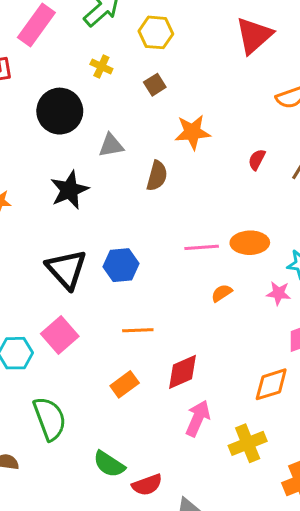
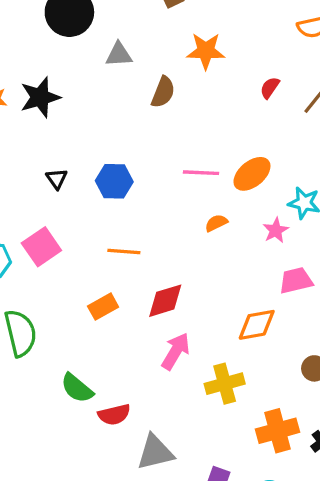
black star: (69, 190) -> (40, 97), moved
orange ellipse: (250, 243) -> (252, 174), turned -45
black triangle: (66, 269) -> (57, 179), size x0.5
pink star: (278, 293) -> (276, 230), turned 30

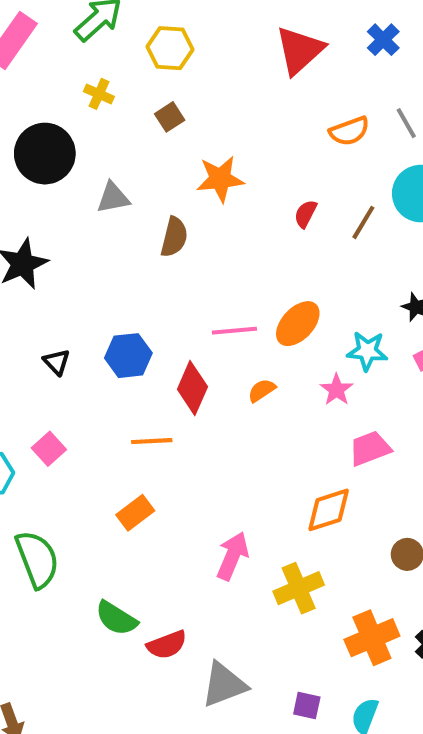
pink square: (41, 247) -> (49, 449), size x0.7
red diamond: (165, 301) -> (192, 388), moved, turned -42

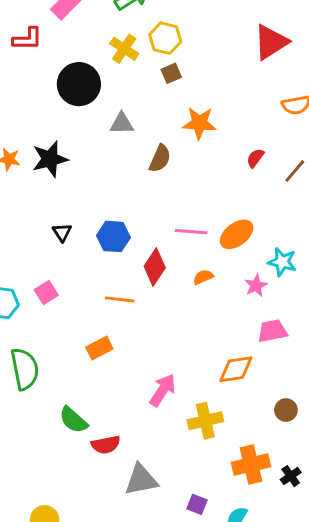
yellow hexagon: (170, 48) -> (165, 38), moved
yellow cross: (99, 94) -> (124, 49), size x1.4

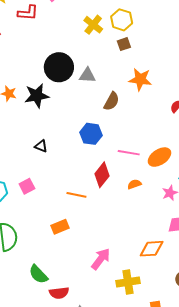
black circle: (79, 84) -> (59, 67), moved
black triangle: (62, 232) -> (41, 146), turned -40
blue hexagon: (113, 236) -> (91, 134), moved

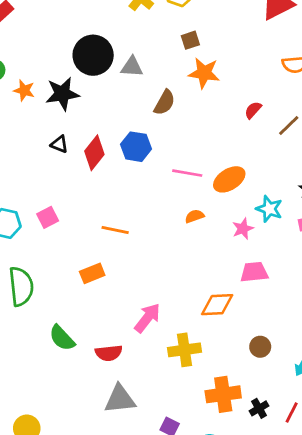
brown square: (124, 44) -> (190, 40), moved
black triangle: (41, 146) -> (59, 144), moved
red diamond: (102, 175) -> (94, 153), moved
red semicircle: (59, 293) -> (109, 353), moved

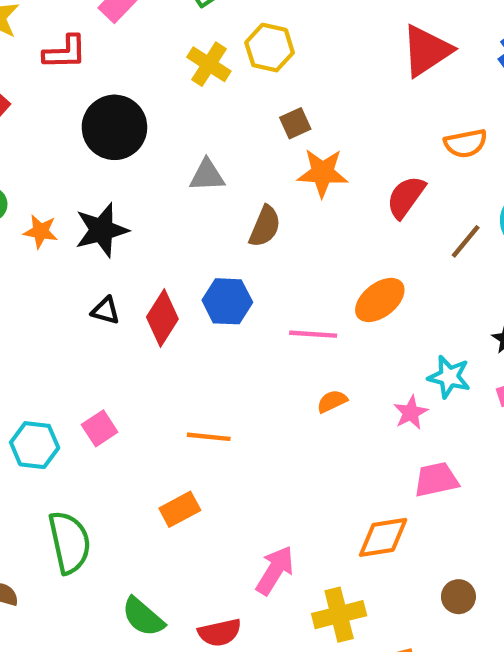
black circle: (93, 55) -> (114, 127), moved
red semicircle: (253, 110) -> (406, 197), moved, size x1.5
orange ellipse: (229, 179) -> (380, 300), moved

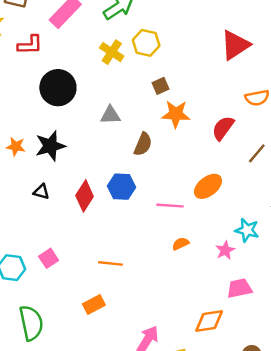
black triangle: (106, 311) -> (41, 192), moved

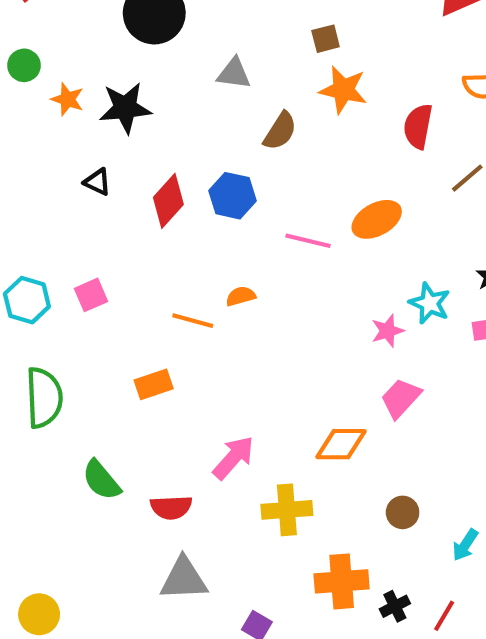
red semicircle: (223, 128) -> (418, 126), turned -35
orange semicircle: (181, 244) -> (241, 296), moved
pink trapezoid: (239, 288) -> (401, 398), turned -45

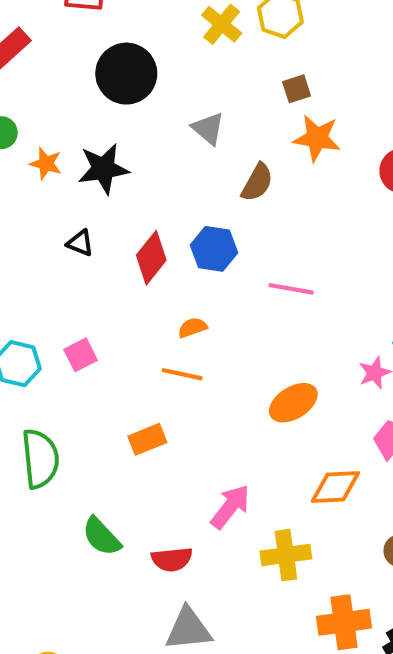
gray triangle: (234, 74) -> (208, 128), turned 36
orange ellipse: (377, 219) -> (293, 403), moved
orange semicircle: (241, 296) -> (193, 328), moved

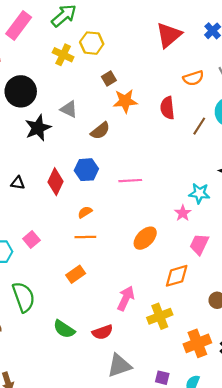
black star: (103, 169) -> (38, 128), moved
brown semicircle: (257, 182) -> (100, 131), turned 36

